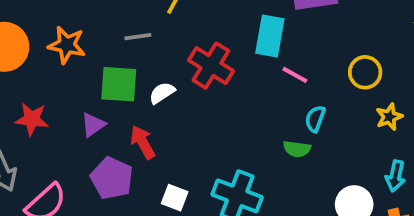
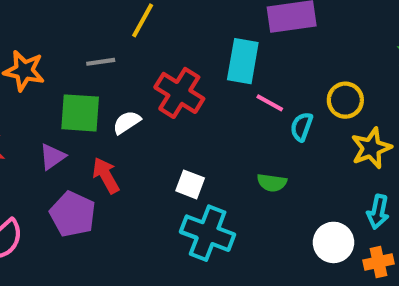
yellow star: (389, 117) -> (371, 148), size x1.4
cyan semicircle: (315, 119) -> (301, 127), moved
white square: (175, 198) -> (190, 184), moved

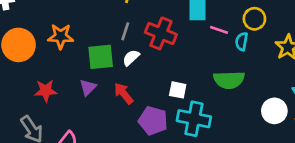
gray line: (101, 62) -> (125, 31), moved, turned -54
yellow circle: (345, 100) -> (254, 19), moved
green semicircle: (272, 183) -> (229, 80), size x1.6
purple pentagon: (73, 214) -> (153, 121), moved

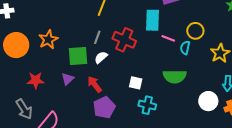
orange star: (61, 36) -> (48, 40), turned -30
cyan cross: (194, 119) -> (147, 105), size x0.7
purple pentagon: (153, 121) -> (104, 107), moved, turned 30

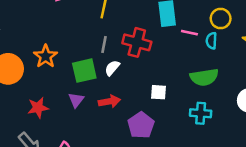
red arrow: (95, 84) -> (109, 101), turned 126
cyan cross: (147, 105) -> (201, 113), moved
purple pentagon: (104, 107) -> (141, 125), moved

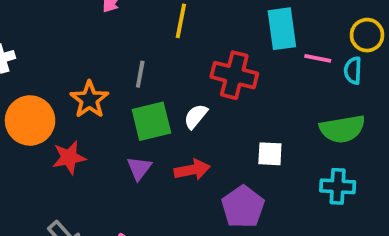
gray line: (104, 45) -> (140, 74), moved
red star: (38, 108) -> (69, 158), moved

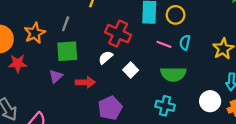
yellow circle: (367, 35) -> (176, 15), moved
pink line: (318, 58) -> (164, 44), moved
white semicircle: (196, 116) -> (106, 57), moved
white square: (270, 154) -> (131, 70), moved, turned 32

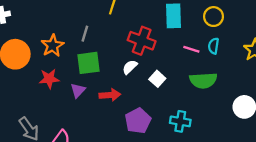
yellow circle: (176, 15) -> (213, 17), moved
red star: (18, 63) -> (49, 79), moved
cyan cross: (165, 106) -> (180, 121), moved

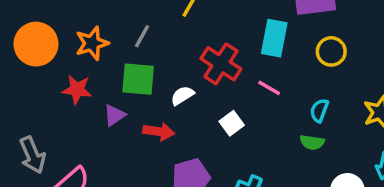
cyan semicircle: (214, 46) -> (319, 110), moved
pink line: (191, 49) -> (269, 88), moved
white semicircle: (130, 67) -> (182, 95), moved
green semicircle: (203, 80) -> (312, 142), moved, size x0.6

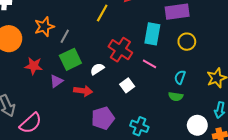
gray line: (142, 36) -> (65, 36), moved
orange star: (92, 43) -> (44, 27), moved
green square: (138, 79) -> (70, 59), turned -30

